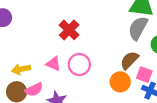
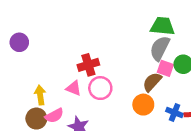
red cross: (69, 30) -> (88, 65), moved, turned 30
yellow arrow: (21, 69) -> (40, 95), turned 96
pink square: (144, 75) -> (165, 68), moved

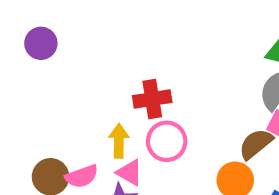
pink triangle: (74, 88) -> (130, 173), moved
yellow arrow: (40, 95) -> (119, 141), moved

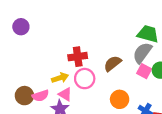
yellow arrow: (119, 141) -> (60, 78), turned 70
brown semicircle: (256, 144) -> (113, 63), moved

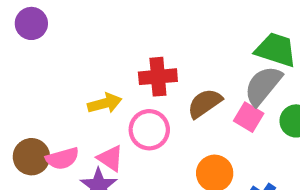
red cross: (78, 57) -> (158, 77), moved
pink square: (144, 71) -> (249, 117), moved
yellow arrow: (60, 78) -> (105, 103), moved

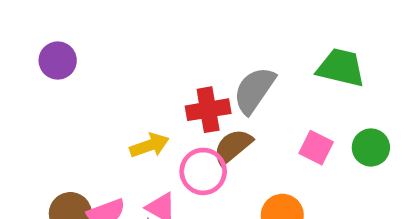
gray semicircle: (263, 86) -> (254, 90), moved
brown semicircle: (205, 103) -> (233, 146), moved

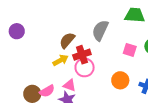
red cross: (208, 110) -> (82, 55), moved
brown semicircle: (233, 146) -> (67, 40), moved

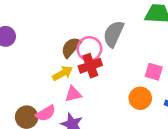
pink square: (130, 50) -> (154, 72), moved
pink circle: (85, 67) -> (89, 49), moved
pink triangle: (70, 85) -> (73, 94), moved, turned -32

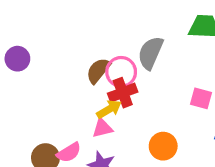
yellow arrow: (63, 73) -> (109, 109), moved
orange circle: (140, 98) -> (163, 146), moved

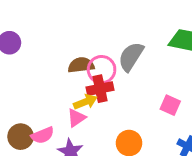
brown semicircle: (98, 71) -> (81, 65), turned 35
pink triangle: (102, 128) -> (76, 118), turned -30

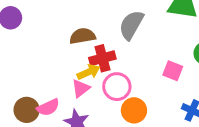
pink circle: (102, 70) -> (117, 87), moved

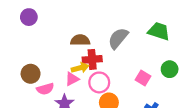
brown circle: (27, 110) -> (31, 74), moved

